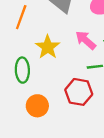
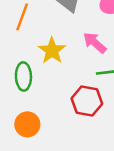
orange circle: (37, 106) -> (27, 124), moved

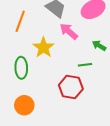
pink arrow: (95, 43) -> (69, 31), moved

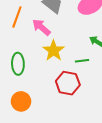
pink arrow: (69, 31) -> (41, 27), moved
yellow star: (44, 48) -> (54, 51), moved

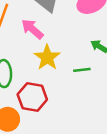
red hexagon: (68, 83) -> (32, 97), moved

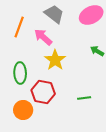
green line: (82, 70) -> (84, 98), moved

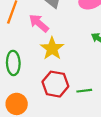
red hexagon: (43, 92) -> (55, 84), moved

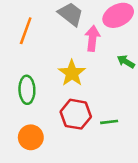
pink arrow: (39, 23) -> (92, 38), moved, turned 55

